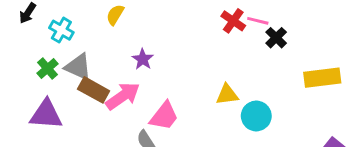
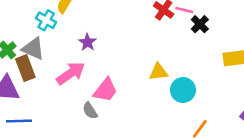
cyan cross: (61, 30) -> (46, 20), moved
brown rectangle: (94, 90) -> (25, 68), moved, turned 40

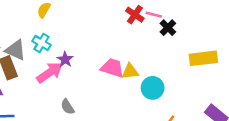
cyan cross: (46, 20) -> (41, 43), moved
purple star: (87, 42) -> (65, 60), moved
pink trapezoid: (105, 90) -> (112, 68), moved, turned -110

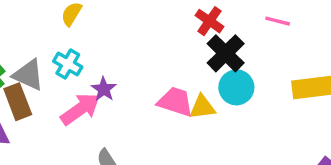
pink line: (154, 15) -> (278, 21), moved
black cross: (168, 28) -> (226, 53), moved, size x1.5
cyan circle: (153, 88) -> (236, 87), moved

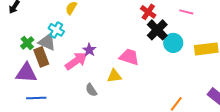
cyan cross: (68, 64) -> (56, 30), moved
cyan circle: (236, 87) -> (173, 43), moved
yellow triangle: (202, 107) -> (114, 76), moved

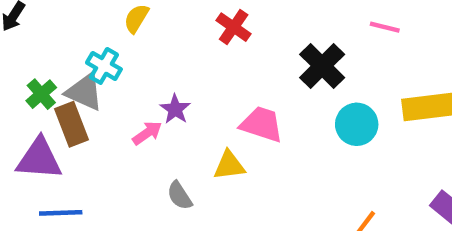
red cross: (148, 12) -> (234, 27), moved
cyan circle: (173, 43) -> (357, 124), moved
pink arrow: (76, 61) -> (147, 133), size x0.6

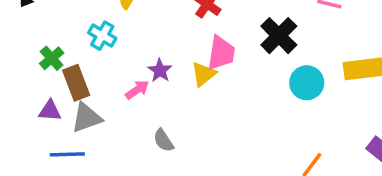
gray triangle: (84, 92) -> (87, 118), moved, turned -44
pink trapezoid: (262, 124) -> (221, 53), moved, turned 81
purple triangle: (39, 159) -> (50, 111), size x0.6
yellow triangle: (229, 165) -> (204, 74), moved, turned -32

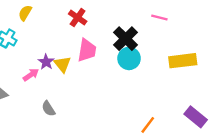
yellow triangle: (204, 74) -> (62, 64), moved, turned -30
cyan circle: (307, 83) -> (129, 58), moved

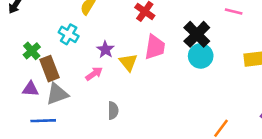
purple star: (46, 62) -> (105, 50), moved
gray semicircle: (48, 109) -> (113, 111), turned -147

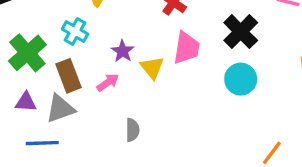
green cross: (32, 51) -> (27, 53), size x1.6
cyan circle: (201, 56) -> (241, 79), moved
brown rectangle: (50, 69) -> (68, 76), moved

